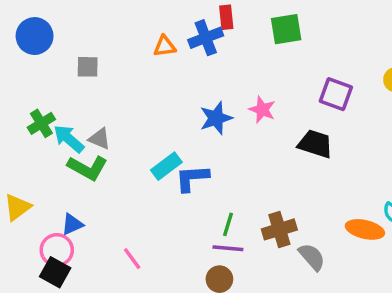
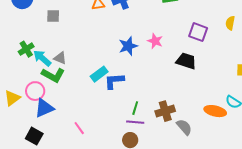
blue triangle: (72, 224) -> (44, 108), size x1.5
pink circle: (57, 250) -> (35, 91), moved

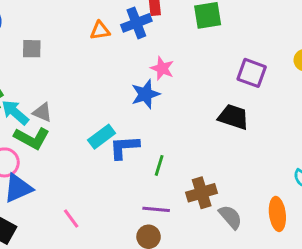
pink star: (155, 41) -> (162, 68), moved
green line: (135, 108) -> (159, 165), moved
orange ellipse: (215, 111) -> (277, 214), moved, turned 70

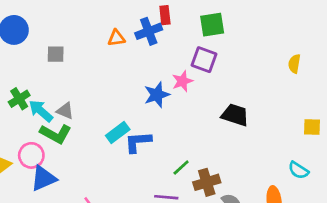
pink star: (162, 68) -> (182, 81), moved, turned 30
purple square: (252, 73) -> (204, 60), moved
green line: (159, 165) -> (181, 168), moved, turned 30

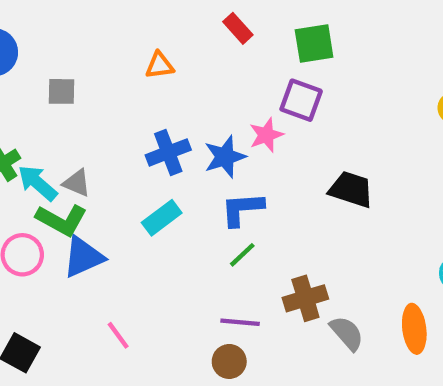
red rectangle: (165, 15) -> (238, 28), turned -36
blue cross: (149, 31) -> (168, 152), moved
blue L-shape: (138, 142) -> (242, 209), moved
green line: (181, 168) -> (242, 255), moved
blue triangle: (43, 178) -> (83, 257), moved

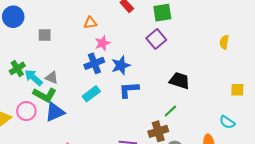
purple square: (301, 100) -> (156, 39), turned 30
pink star: (266, 135) -> (102, 43), moved
green line: (242, 255) -> (170, 111), moved

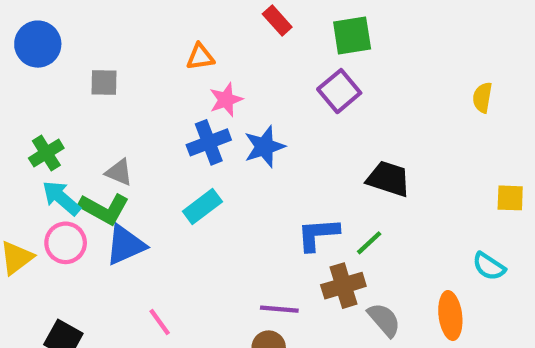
cyan arrow: (33, 78) -> (61, 198), moved
blue L-shape: (129, 90) -> (318, 234), moved

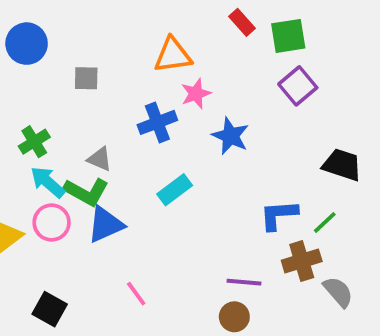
green square: (352, 35) -> (288, 36), moved
orange triangle: (200, 57) -> (173, 55), size x1.5
blue cross: (209, 142) -> (157, 122), moved
blue star: (264, 147) -> (230, 136), turned -30

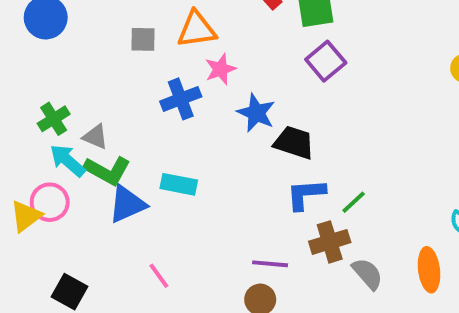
gray square: (86, 78) -> (143, 39), moved
gray triangle: (100, 159) -> (95, 137), moved
black trapezoid: (342, 165) -> (294, 143), moved
cyan rectangle: (175, 190) -> (179, 184), moved, turned 48
pink circle: (52, 223) -> (50, 202), moved

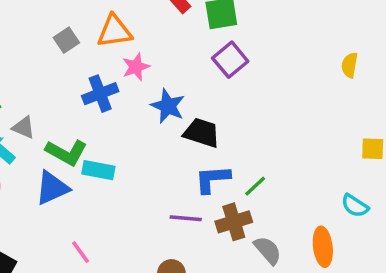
gray square: (143, 39) -> (66, 40), turned -35
green L-shape: (107, 170) -> (66, 152), moved
purple line: (270, 264) -> (186, 218), moved

